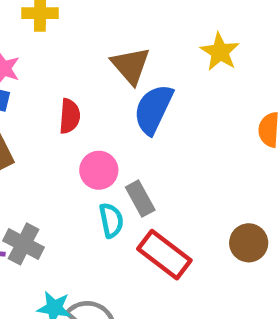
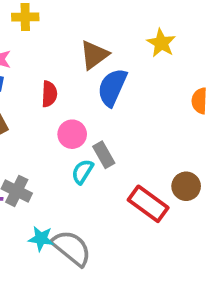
brown triangle: (131, 66) -> (94, 55), turned 36
cyan semicircle: (111, 220) -> (82, 172), turned -135
red rectangle: (164, 255) -> (148, 204), moved

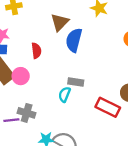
pink circle: (72, 134) -> (21, 76), moved
gray rectangle: (104, 155) -> (76, 82), turned -42

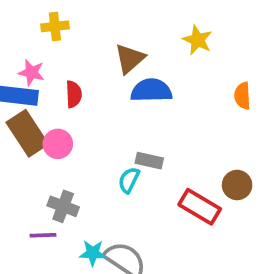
blue semicircle: (74, 40) -> (151, 90), turned 70
red semicircle: (36, 51) -> (74, 94), moved
purple line: (11, 120) -> (43, 235), moved

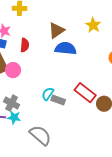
gray rectangle: (149, 161) -> (58, 100), moved
red rectangle: (200, 207) -> (85, 93), moved
cyan star: (93, 253) -> (14, 117), moved

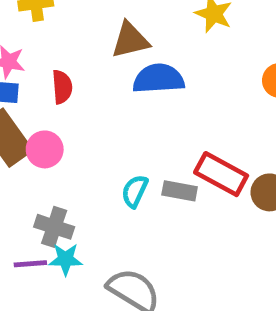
brown triangle: (56, 30) -> (130, 40), turned 30
gray rectangle: (58, 100) -> (180, 191), moved

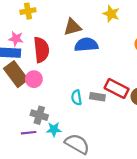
red semicircle: (62, 87) -> (41, 50), size x1.6
cyan semicircle: (135, 191) -> (76, 98), turned -32
cyan star: (66, 259) -> (54, 129), moved

